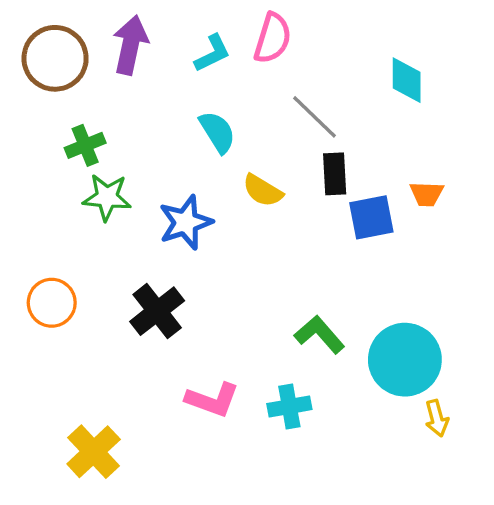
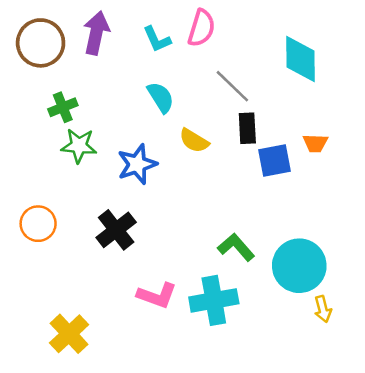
cyan L-shape: (212, 53) -> (157, 39), turned 92
cyan diamond: (407, 80) -> (300, 59), size x1.4
cyan cross: (289, 407) -> (214, 300), size x1.5

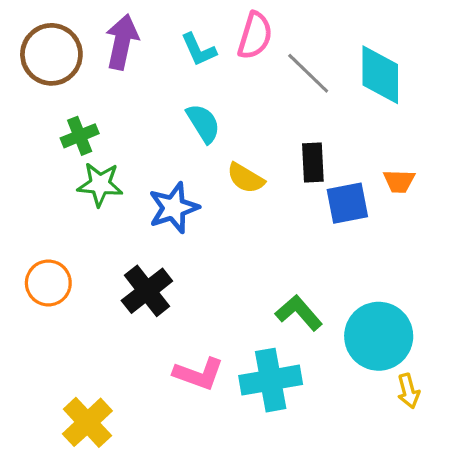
gray line: (232, 86) -> (308, 73), moved

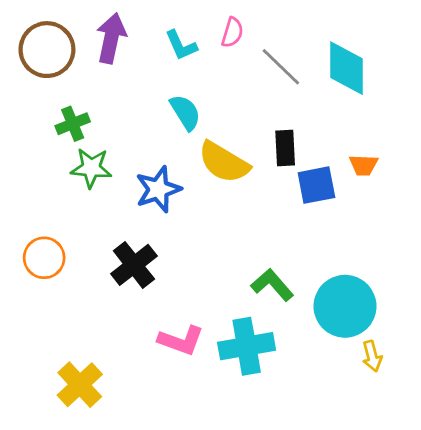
pink semicircle: (255, 36) -> (232, 32), size x0.7
yellow semicircle: (246, 178) -> (224, 162), size x1.5

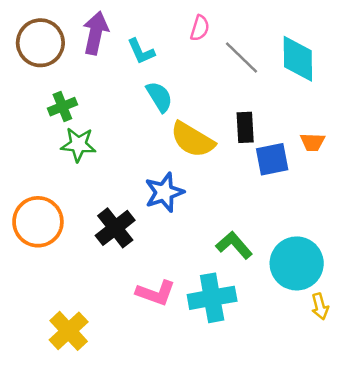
cyan L-shape: (181, 45) -> (141, 51), moved
blue star: (158, 189) -> (164, 192), moved
orange circle: (44, 258) -> (38, 222), size x1.4

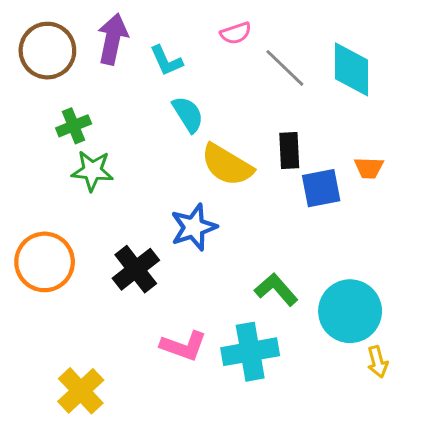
pink semicircle: (200, 28) -> (236, 33), turned 55

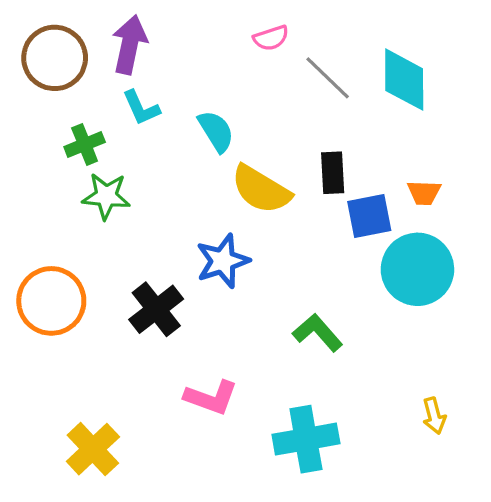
cyan L-shape: (166, 61) -> (141, 108), moved
cyan circle: (350, 311) -> (417, 269), moved
cyan cross: (250, 352) -> (306, 439), moved

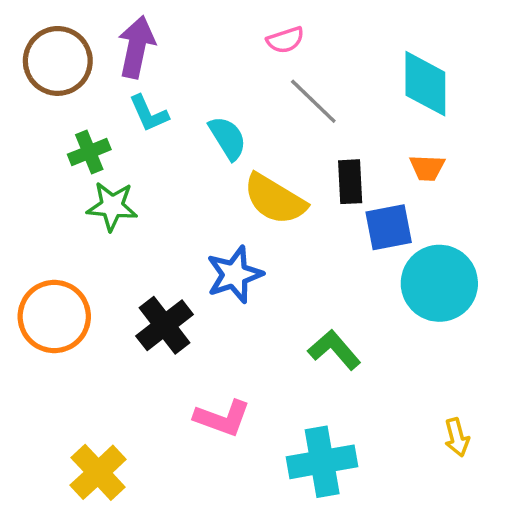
gray line: (328, 78) -> (313, 101), moved
orange trapezoid: (424, 193) -> (427, 168), moved

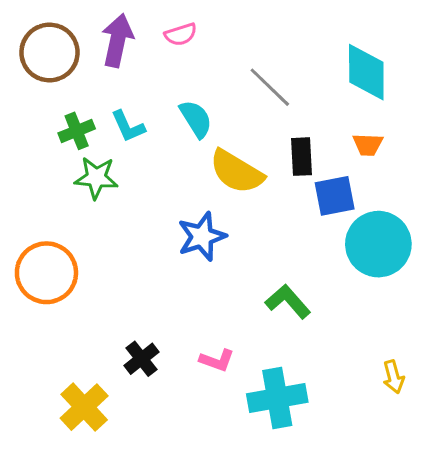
pink semicircle: (285, 40) -> (181, 34), moved
cyan L-shape: (149, 113) -> (128, 126), moved
black cross: (165, 325) -> (142, 359), moved, size x0.7
pink L-shape: (222, 418) -> (217, 360), moved, size x0.7

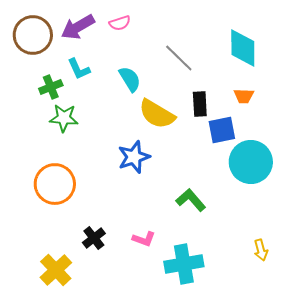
purple arrow: (117, 40) -> (78, 27), turned -132
cyan L-shape: (128, 126) -> (79, 69), moved
orange circle: (46, 273) -> (55, 184), moved

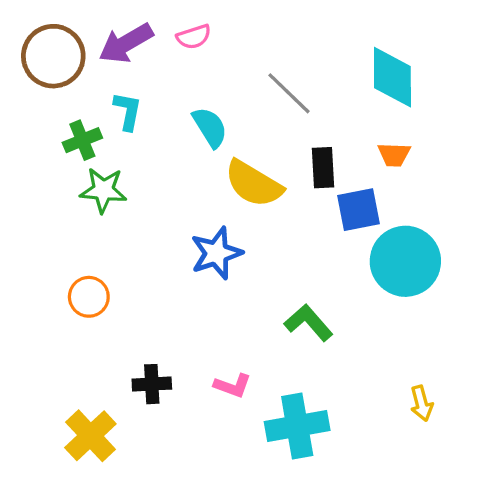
cyan L-shape: (79, 69) -> (128, 111), turned -145
orange circle: (55, 184) -> (89, 297), size x0.6
black cross: (94, 238) -> (152, 384), turned 35

